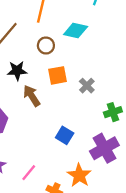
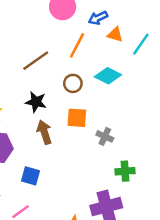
gray cross: (87, 86) -> (105, 136), turned -35
blue square: (65, 135) -> (31, 176), moved, turned -30

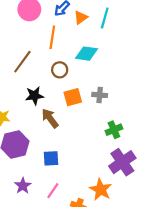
orange triangle: (115, 35) -> (81, 17), turned -32
gray cross: (105, 136) -> (100, 95), moved
green cross: (125, 171) -> (114, 130), moved

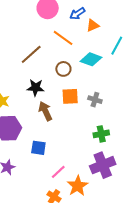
cyan line: (105, 18) -> (117, 46), moved
orange line: (52, 37) -> (63, 38), turned -75
pink line: (53, 191) -> (58, 172), moved

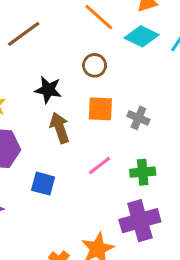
brown line: (31, 54) -> (24, 34), moved
cyan diamond: (91, 59) -> (142, 36), moved
pink line: (58, 172) -> (100, 165), moved

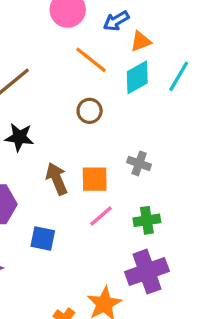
cyan diamond: (142, 36) -> (137, 77), turned -52
black star: (48, 90) -> (19, 137), moved
orange square: (100, 109) -> (95, 179), moved

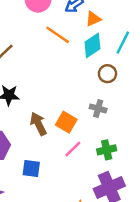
brown circle: (90, 111) -> (107, 74), moved
orange square: (95, 179) -> (66, 122), turned 35

